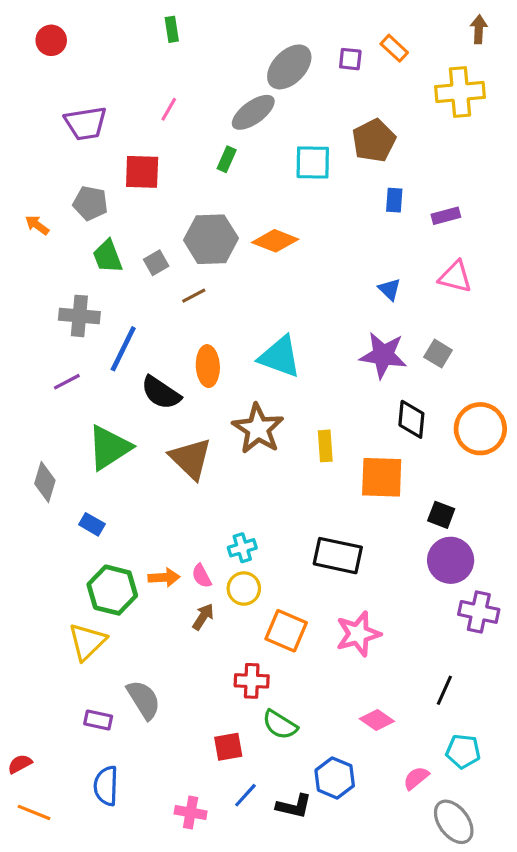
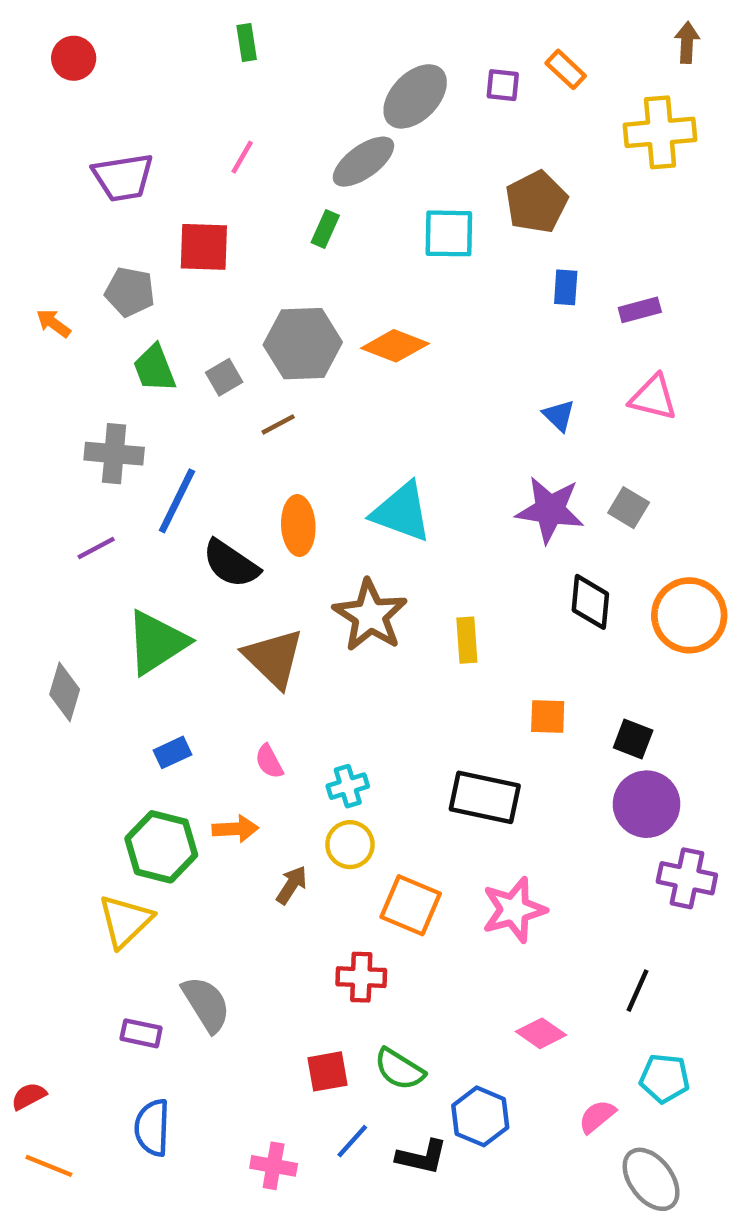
orange square: (382, 477) -> (548, 717), moved, size x0.6
blue rectangle: (92, 524) -> (172, 752), moved, turned -55
pink semicircle: (202, 576) -> (269, 761), moved
green semicircle: (280, 725) -> (399, 1069), moved

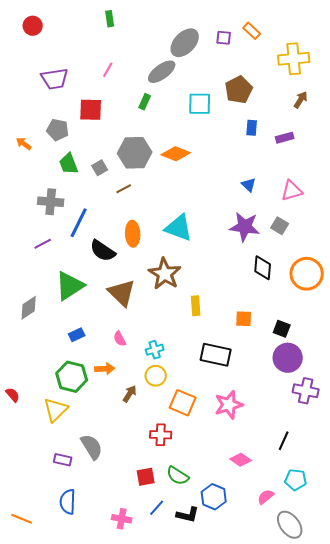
brown arrow: (687, 43) -> (301, 100), moved, turned 30
pink triangle: (653, 397) -> (292, 191), moved, turned -30
yellow rectangle: (467, 640) -> (196, 306), moved
gray diamond: (65, 692) -> (29, 308), turned 40
red semicircle: (29, 1096) -> (13, 395), moved, turned 77

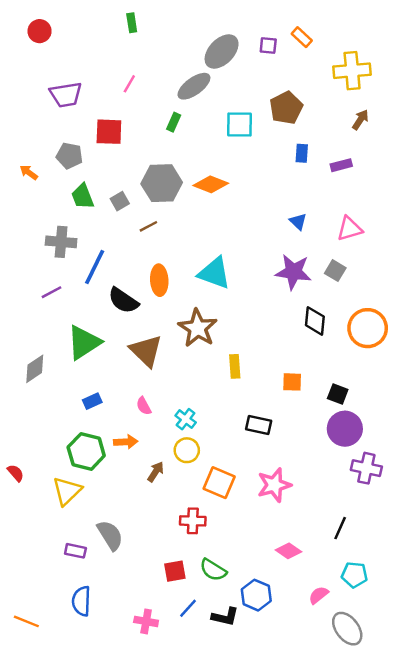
cyan cross: (155, 350) -> (186, 419), turned -36
black rectangle: (216, 355) -> (259, 425), size x0.7

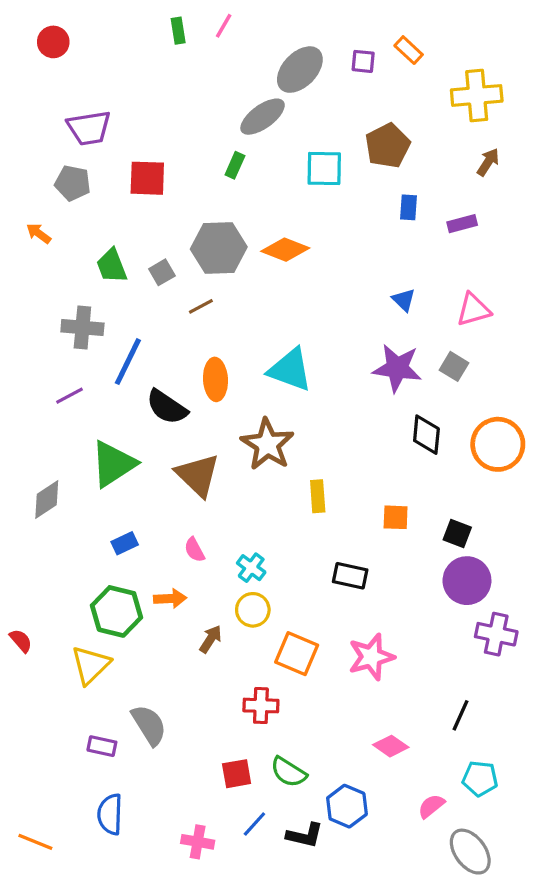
pink line: (129, 84) -> (224, 26), moved
gray pentagon: (69, 156) -> (73, 183), moved

